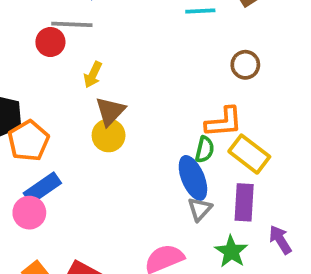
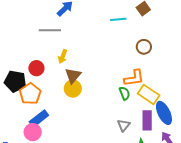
red circle: (50, 42) -> (36, 68), moved
green semicircle: (205, 149) -> (125, 93), turned -32
blue ellipse: (193, 178) -> (164, 113), moved

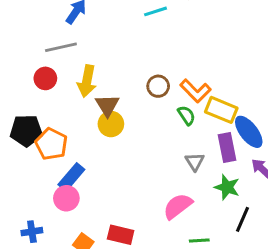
brown circle: (144, 47) -> (158, 86), moved
yellow arrow: (63, 57) -> (87, 81), size x1.5
red circle: (36, 68) -> (45, 78), moved
orange L-shape: (134, 78) -> (195, 91), turned 65

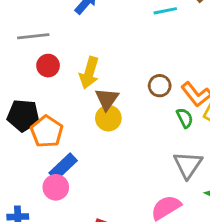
gray line: (61, 47) -> (33, 36), moved
gray triangle: (195, 162) -> (188, 165), size x1.5

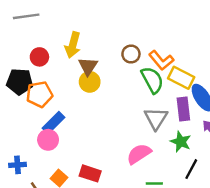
red circle: (48, 66) -> (39, 57), moved
green semicircle: (185, 118) -> (152, 80), size x1.6
orange pentagon: (47, 132) -> (39, 94), turned 30

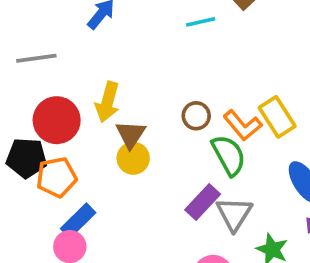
red circle: (39, 57) -> (57, 120), size x1.6
yellow rectangle: (181, 78) -> (277, 117), moved, turned 30
purple rectangle: (183, 109) -> (203, 202), moved, turned 50

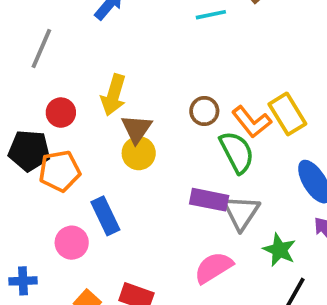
gray line: (36, 58) -> (41, 49), turned -60
red circle: (57, 120) -> (61, 113), size x0.6
purple rectangle: (203, 202) -> (209, 200), turned 57
blue rectangle: (78, 221) -> (105, 216), moved, turned -72

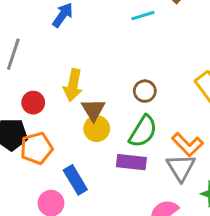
orange L-shape: (252, 122) -> (187, 145), moved
green semicircle: (237, 152) -> (143, 131), moved, turned 64
purple rectangle: (209, 200) -> (131, 162), moved

